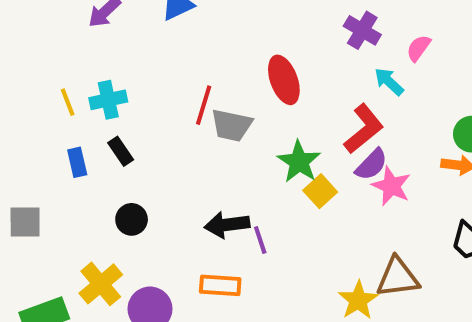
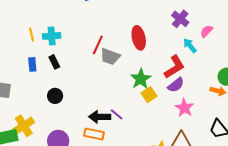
pink star: (391, 186) -> (184, 108), moved
black arrow: (227, 225) -> (100, 117), moved
purple line: (260, 240) -> (117, 114), turned -40
yellow cross: (101, 284) -> (24, 126), moved

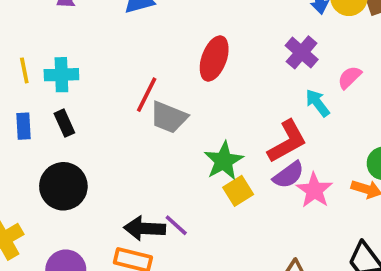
red ellipse: (139, 38) -> (214, 58), moved, turned 30
black circle: (55, 96) -> (63, 186), size x1.6
pink star: (184, 108) -> (314, 190), moved

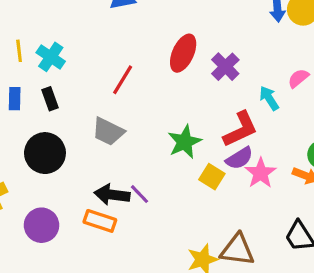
purple cross: (302, 52) -> (225, 67), moved
cyan cross: (61, 75) -> (51, 57), turned 32
gray trapezoid: (169, 117) -> (108, 132), moved
yellow square: (238, 191) -> (212, 177), moved, turned -30

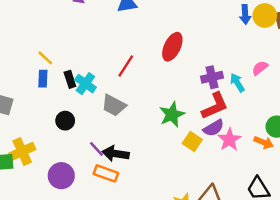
yellow line: (19, 51) -> (45, 58), moved, turned -42
cyan cross: (51, 57) -> (85, 84), moved
purple cross: (225, 67) -> (212, 77), moved, turned 30
black circle: (45, 153) -> (65, 121), size x0.6
purple line: (139, 194) -> (96, 149), moved

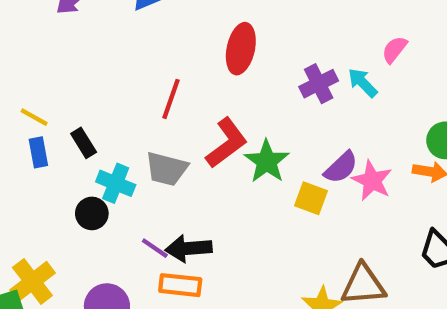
cyan cross: (85, 84) -> (116, 183), moved
red L-shape: (215, 106) -> (227, 143), moved

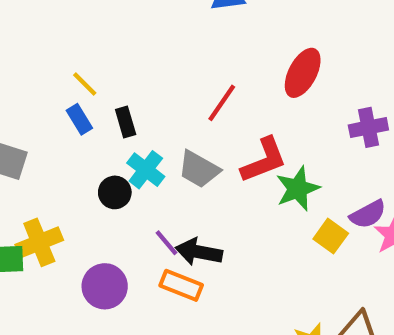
blue rectangle: (38, 152) -> (79, 119), turned -36

